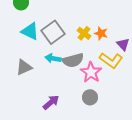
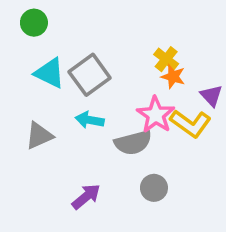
yellow cross: (84, 33) -> (166, 59), moved
gray semicircle: (73, 60) -> (133, 143), moved
pink star: (91, 72) -> (156, 115), moved

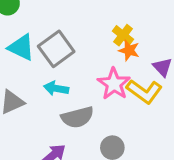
gray semicircle: (133, 143) -> (77, 117), moved

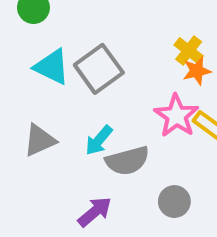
orange star: (129, 50) -> (197, 71), turned -30
cyan arrow: (56, 88) -> (99, 140), moved, turned -60

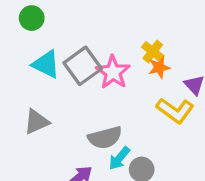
pink star: (176, 116) -> (113, 72), moved
cyan arrow: (99, 140) -> (119, 158), moved

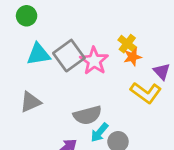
cyan triangle: (46, 64) -> (38, 54), turned -35

